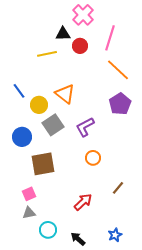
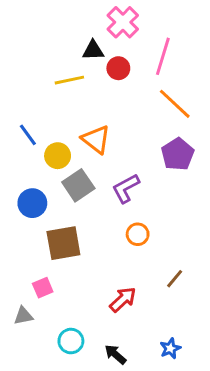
gray triangle: (29, 213) -> (23, 316), moved

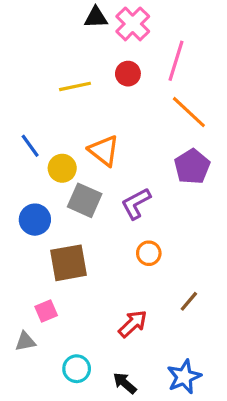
black triangle: (93, 50) -> (96, 17), moved
gray square: (78, 185) -> (85, 200), turned -32
blue star: (170, 348) -> (184, 377), size x1.5

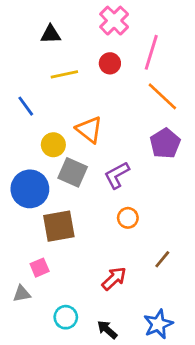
black triangle: (96, 17) -> (51, 34), moved
blue line: (30, 146) -> (26, 106), moved
blue circle: (35, 220) -> (30, 189), size x1.4

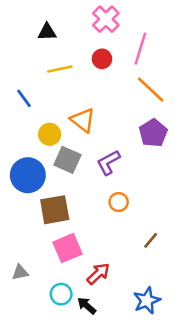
pink square: (40, 268) -> (67, 248), moved, size x1.6
red arrow: (114, 279) -> (98, 274), moved
black arrow: (107, 330) -> (87, 306), moved

